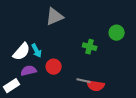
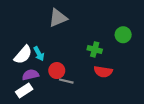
gray line: (84, 81) -> (66, 81), moved
white rectangle: (12, 86) -> (24, 91), moved
red semicircle: (96, 86) -> (103, 72), moved

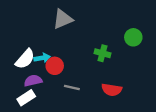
cyan arrow: (39, 54) -> (42, 58), turned -72
red circle: (57, 71) -> (55, 66), moved
red semicircle: (103, 72) -> (112, 90), moved

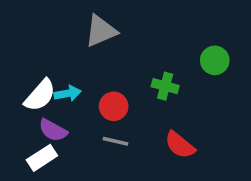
red circle: (55, 66) -> (114, 106), moved
purple semicircle: (33, 81) -> (53, 130), turned -138
red semicircle: (112, 90) -> (180, 145), turned 30

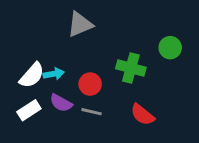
green cross: (165, 86) -> (131, 68), size x1.4
purple semicircle: (53, 130) -> (61, 103), moved
white rectangle: (42, 158) -> (29, 110), moved

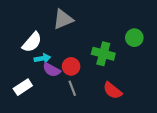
white semicircle: (32, 75) -> (32, 42), moved
purple semicircle: (61, 103) -> (52, 70), moved
gray line: (92, 112) -> (72, 88), turned 56

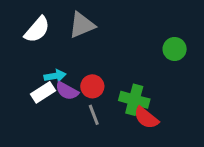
white semicircle: (32, 42) -> (37, 30), moved
green cross: (103, 54) -> (134, 100), moved
white rectangle: (23, 87) -> (43, 92), moved

